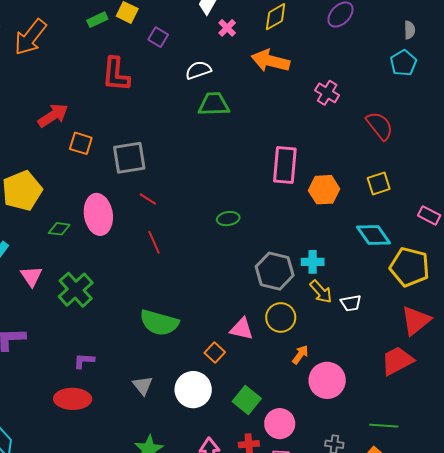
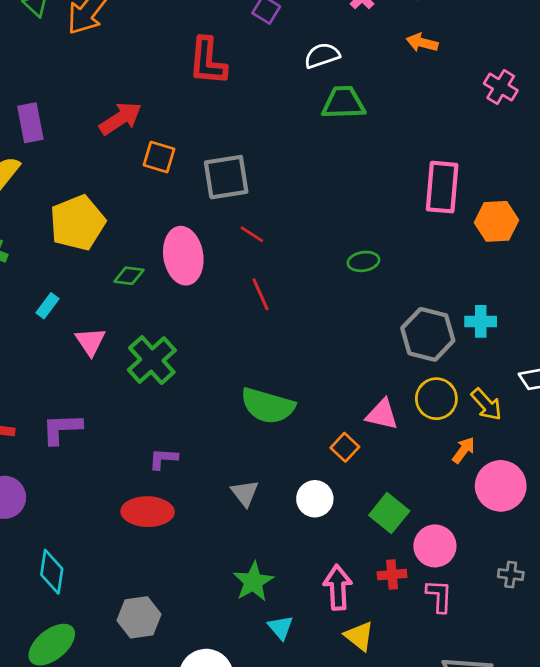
orange arrow: (270, 61) -> (422, 43), size x0.6
yellow arrow: (321, 292) -> (486, 404), moved
white circle: (193, 390) -> (315, 499), size x0.7

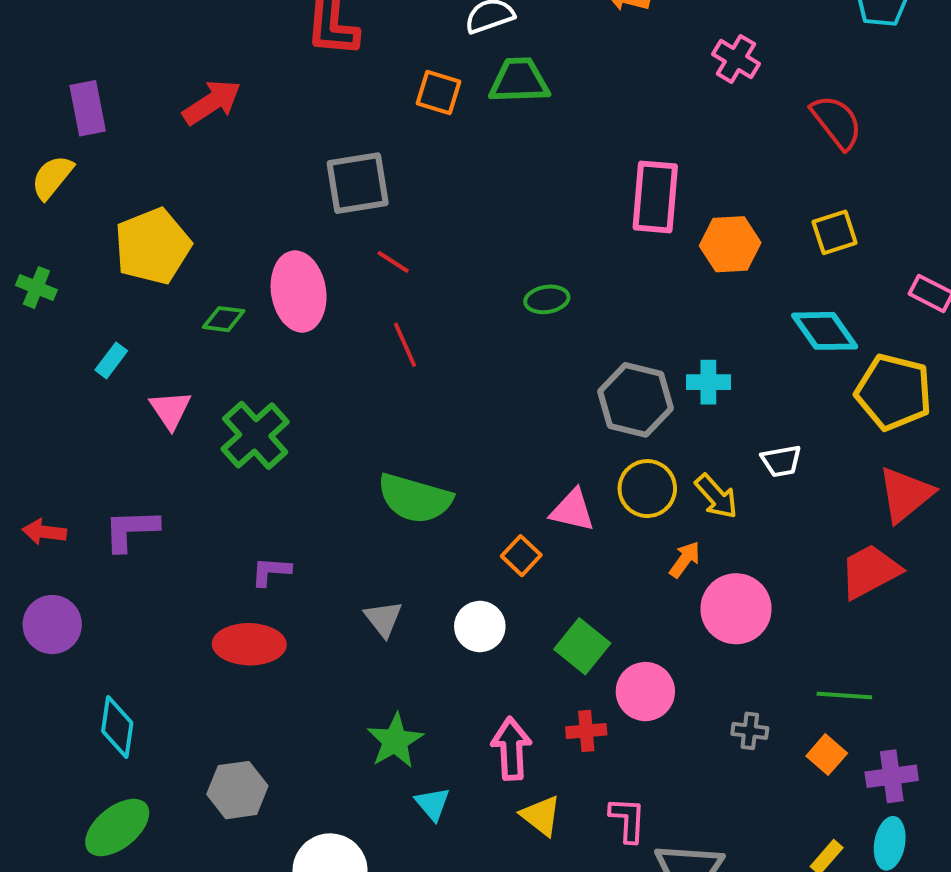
orange square: (159, 157) -> (438, 92), moved
pink L-shape: (439, 596) -> (628, 820), moved

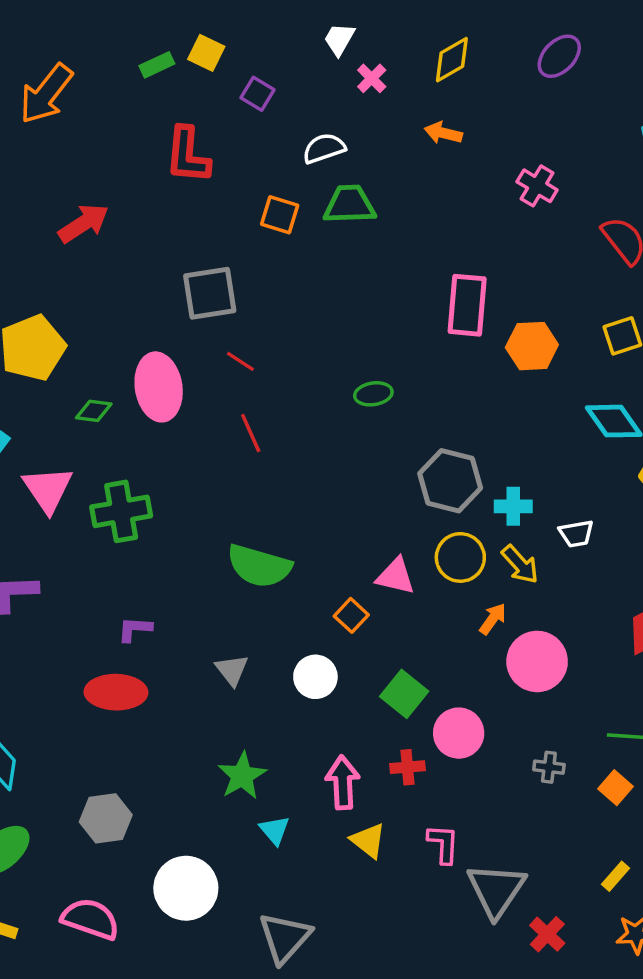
cyan cross: (708, 382) -> (513, 506), moved
pink triangle: (170, 410) -> (48, 489), size x1.4
green cross: (255, 435) -> (121, 511), turned 32

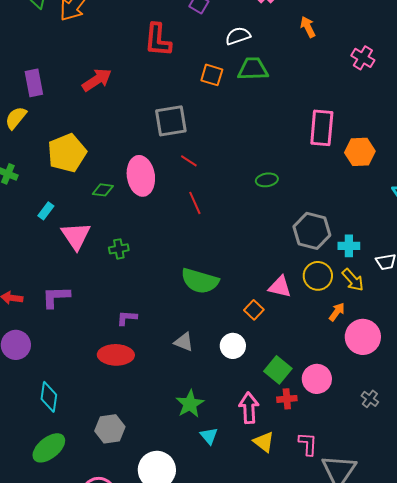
orange arrow: (443, 133) -> (308, 27), turned 50
green cross: (121, 511) -> (119, 249), size x0.6
gray triangle: (232, 670) -> (184, 342), turned -30
green square: (404, 694) -> (278, 370), moved
gray cross: (549, 767) -> (370, 399), turned 30

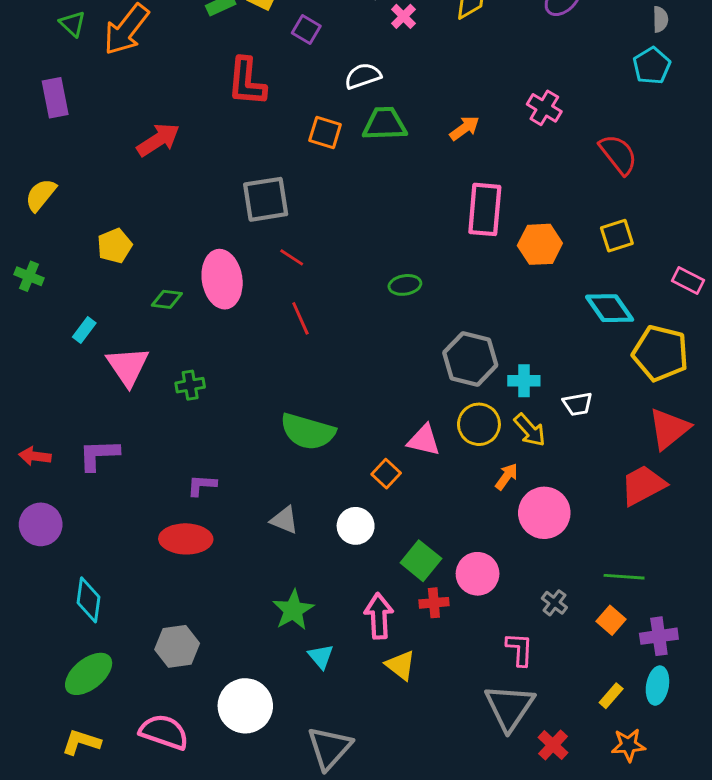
orange arrow: (308, 27) -> (464, 128), moved, turned 80
purple rectangle: (34, 83) -> (55, 98), moved
yellow pentagon: (67, 153) -> (115, 246), size x0.6
pink L-shape: (308, 444) -> (520, 649), moved

